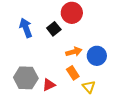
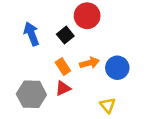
orange rectangle: (73, 73) -> (63, 67), moved
red triangle: (49, 85) -> (63, 88), moved

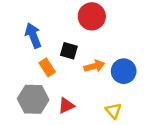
black square: (65, 35) -> (69, 51), moved, turned -35
orange rectangle: (63, 67) -> (47, 67), moved
red triangle: (63, 88) -> (66, 106), moved

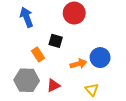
blue arrow: (33, 35) -> (27, 17), moved
orange arrow: (94, 66) -> (78, 64), moved

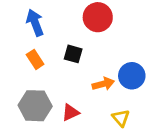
orange rectangle: (38, 54) -> (35, 59), moved

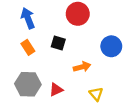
blue circle: (132, 76) -> (111, 46), moved

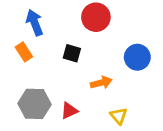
orange rectangle: (28, 47) -> (24, 52), moved

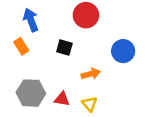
red triangle: (69, 111) -> (62, 99), turned 35
yellow triangle: (119, 116) -> (90, 104), moved

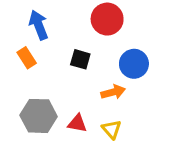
blue circle: (123, 51) -> (134, 64), moved

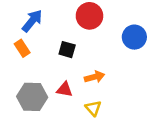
blue arrow: (39, 25) -> (32, 21), turned 60
blue circle: (134, 64) -> (134, 37), moved
red triangle: (77, 123) -> (65, 89), moved

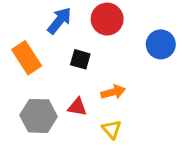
blue arrow: (32, 21) -> (59, 21), moved
orange rectangle: (22, 48) -> (27, 58), size x1.5

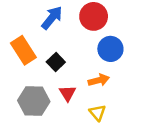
blue circle: (161, 44) -> (110, 49), moved
black square: (80, 59) -> (56, 62), moved, turned 30
red triangle: (77, 107) -> (68, 93), turned 48

